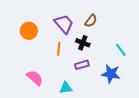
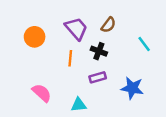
cyan line: (121, 50) -> (144, 44), moved

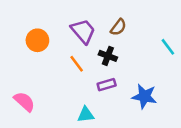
cyan line: (144, 44) -> (168, 47), moved
orange line: (70, 58) -> (77, 64), turned -42
pink semicircle: (42, 93) -> (24, 102), moved

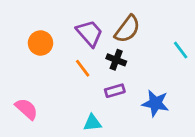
brown semicircle: (118, 27) -> (127, 29), size x1.5

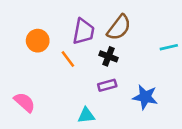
purple trapezoid: (90, 33) -> (84, 31), turned 52
cyan line: (181, 50) -> (169, 47), turned -66
orange line: (83, 68) -> (68, 59), moved

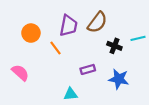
black cross: (108, 56) -> (114, 46), moved
pink semicircle: (25, 102) -> (20, 73), moved

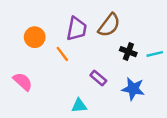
cyan line: (138, 38) -> (155, 54), moved
purple rectangle: (88, 69) -> (98, 78), turned 56

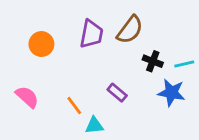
orange line: (62, 54) -> (74, 105), moved
blue star: (133, 89) -> (171, 93), moved

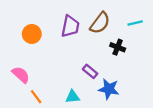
cyan line: (184, 64) -> (135, 23), moved
blue star: (171, 93) -> (109, 89), moved
orange line: (74, 105) -> (36, 97), moved

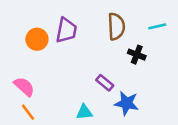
brown semicircle: (100, 23) -> (116, 26), turned -40
purple trapezoid: (70, 26) -> (66, 30), moved
orange line: (36, 97) -> (28, 112), moved

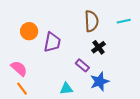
purple trapezoid: (66, 30) -> (52, 42), moved
black cross: (137, 55) -> (99, 47), moved, turned 32
blue star: (127, 103) -> (100, 82), turned -30

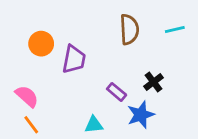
black cross: (99, 47) -> (154, 82), moved

